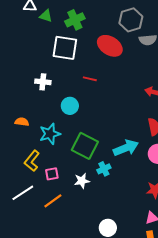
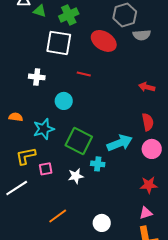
yellow L-shape: (32, 161) -> (26, 156), turned 40
cyan cross: (104, 169) -> (98, 164), turned 32
orange line: (53, 201) -> (58, 216), moved

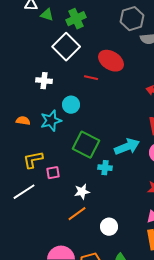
red ellipse: (104, 41) -> (111, 61), moved
white square: (59, 43) -> (66, 47), turned 36
cyan star: (44, 129) -> (51, 121), moved
white star: (76, 176) -> (82, 192), moved
orange line: (58, 216) -> (77, 214), moved

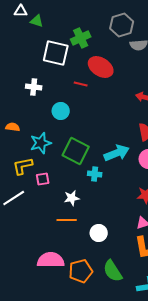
green cross: (76, 19) -> (81, 38), moved
white square: (66, 47) -> (56, 53), turned -32
cyan star: (51, 121) -> (41, 143), moved
orange line: (77, 214) -> (67, 220), turned 36

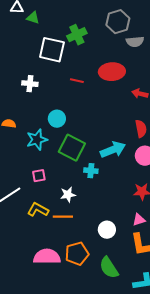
red ellipse: (101, 67) -> (112, 72), moved, turned -35
cyan circle: (61, 111) -> (57, 119), moved
yellow L-shape: (23, 166) -> (38, 210), moved, turned 40
white circle: (99, 233) -> (107, 230), moved
orange pentagon: (81, 271) -> (77, 254), moved

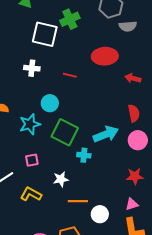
red line: (77, 81) -> (70, 75), moved
white cross: (30, 84) -> (32, 68), moved
orange line: (63, 217) -> (78, 201), moved

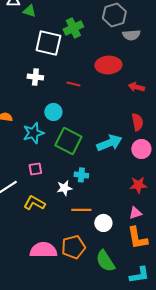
cyan cross: (84, 155) -> (81, 175), moved

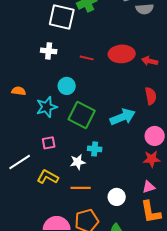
red ellipse: (108, 65) -> (122, 54), moved
pink circle: (141, 149) -> (155, 136), moved
orange line: (81, 210) -> (81, 188), moved

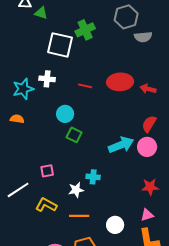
red semicircle: (151, 96) -> (149, 124), turned -138
cyan star: (47, 107) -> (23, 89), moved
green square: (82, 115) -> (74, 135), moved, size x0.6
pink circle: (155, 136) -> (147, 147), moved

